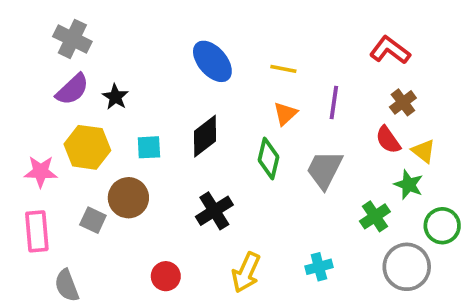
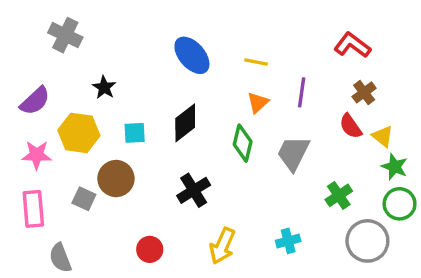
purple semicircle: (72, 89) -> (35, 101), moved
green star: (409, 185) -> (394, 167), moved

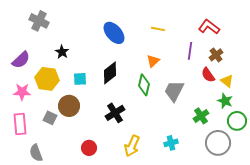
yellow line: (256, 62) -> (158, 29), moved
purple line: (302, 92) -> (190, 51), moved
green star: (394, 167) -> (225, 101), moved

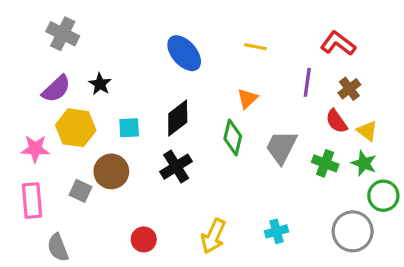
purple semicircle: (21, 60) -> (56, 89), moved
black cross: (115, 113) -> (176, 167), moved
green cross: (201, 116) -> (325, 163), moved, turned -35

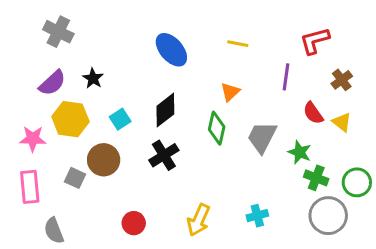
red L-shape: (338, 43) -> (315, 41), turned -52
brown cross: (349, 89) -> (342, 80), moved
cyan square: (129, 128) -> (120, 119), turned -30
green cross: (325, 163) -> (316, 178), moved
green star: (364, 163) -> (300, 152), moved

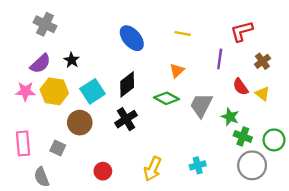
cyan square: (120, 119) -> (92, 91), size x1.5
green diamond: (217, 128) -> (166, 98), turned -75
pink star: (33, 139) -> (25, 91), moved
gray square: (75, 178) -> (58, 148), moved

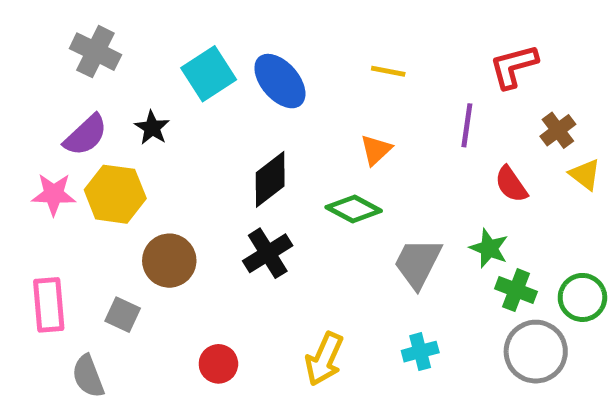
cyan square: (92, 91) -> (209, 74), moved
yellow triangle: (262, 94) -> (585, 174), moved
gray trapezoid: (201, 105) -> (418, 263), moved

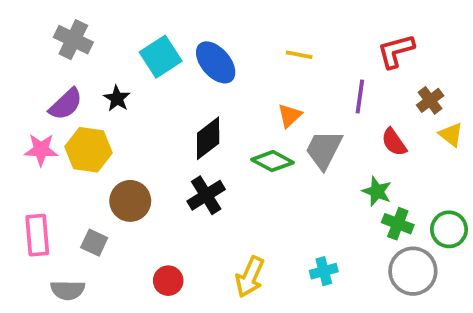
gray trapezoid: (418, 263) -> (324, 150), moved
gray semicircle: (88, 376) -> (68, 290), turned -68

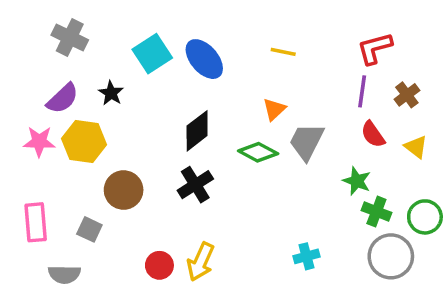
purple line: (360, 97) -> (362, 91), moved
yellow triangle: (451, 135) -> (416, 147), moved
yellow arrow: (250, 277) -> (201, 262), moved

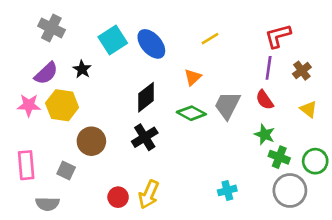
yellow line: (283, 52) -> (210, 39), turned -42
orange triangle: (274, 109) -> (193, 77), moved
red semicircle: (373, 134) -> (265, 100), moved

